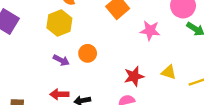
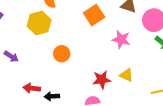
purple arrow: (61, 60) -> (11, 56), moved
yellow triangle: (169, 72) -> (126, 75), moved

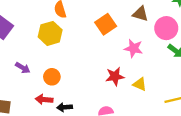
orange circle: (62, 54) -> (52, 77), moved
red star: (102, 80) -> (115, 76), moved

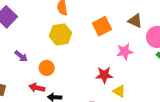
yellow hexagon: (50, 33) -> (60, 34), moved
pink star: (134, 48) -> (125, 52), turned -30
yellow triangle: (140, 84) -> (119, 91), moved

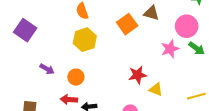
brown triangle: (135, 21) -> (151, 13), moved
pink star: (125, 52) -> (170, 49), moved

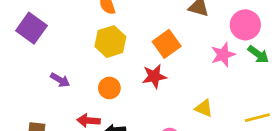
orange square: (127, 24) -> (167, 44), moved
red star: (138, 75) -> (154, 76), moved
orange circle: (76, 77) -> (109, 88), moved

